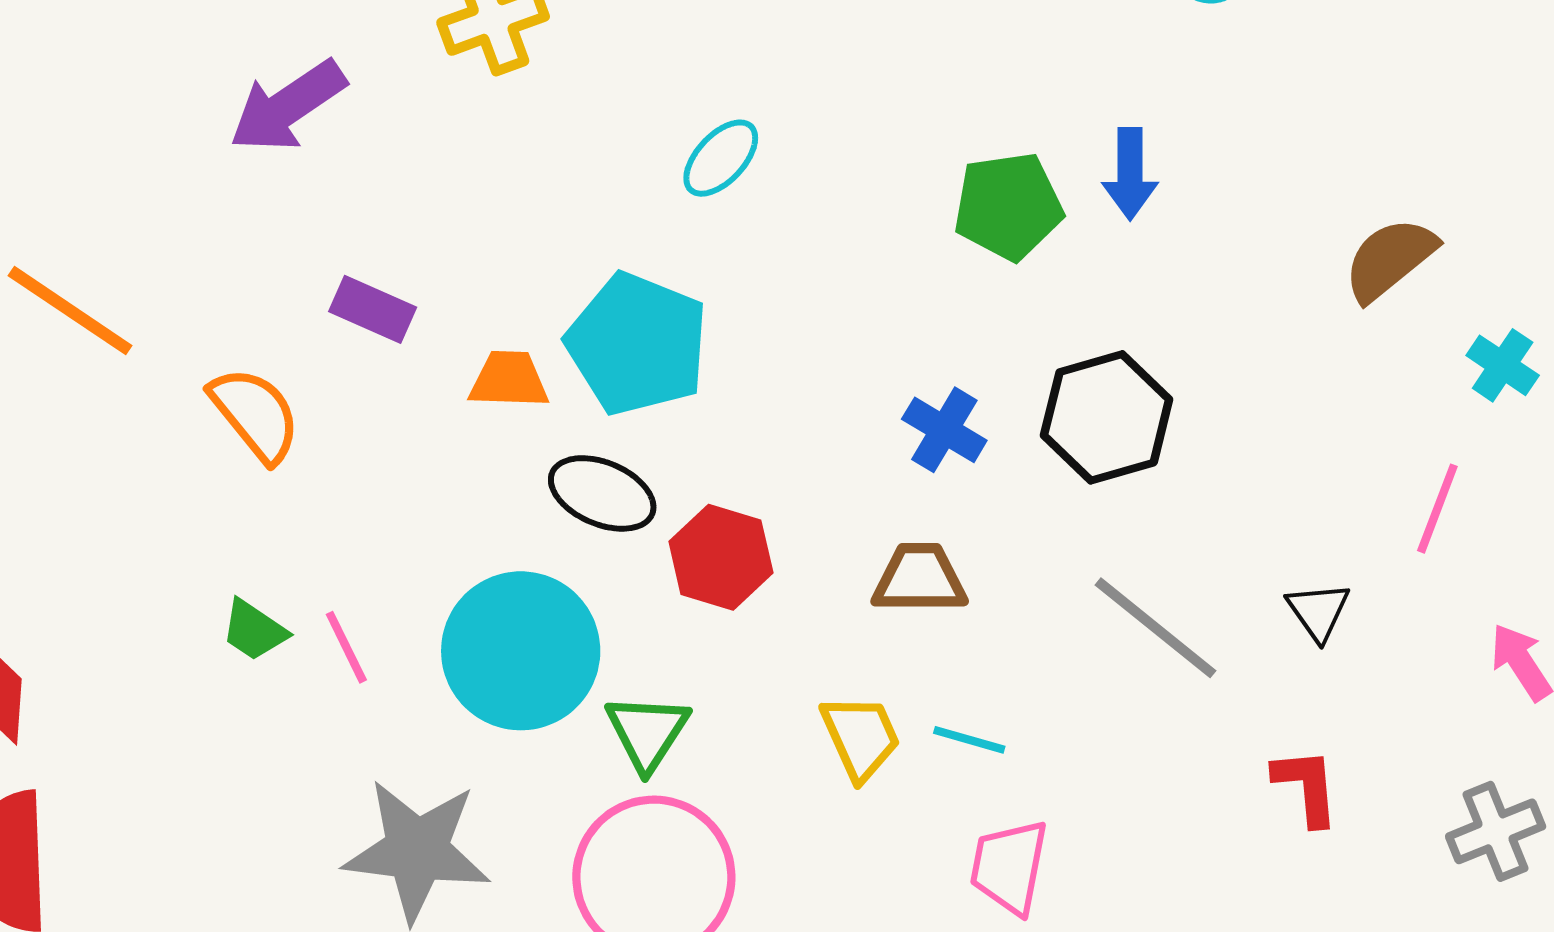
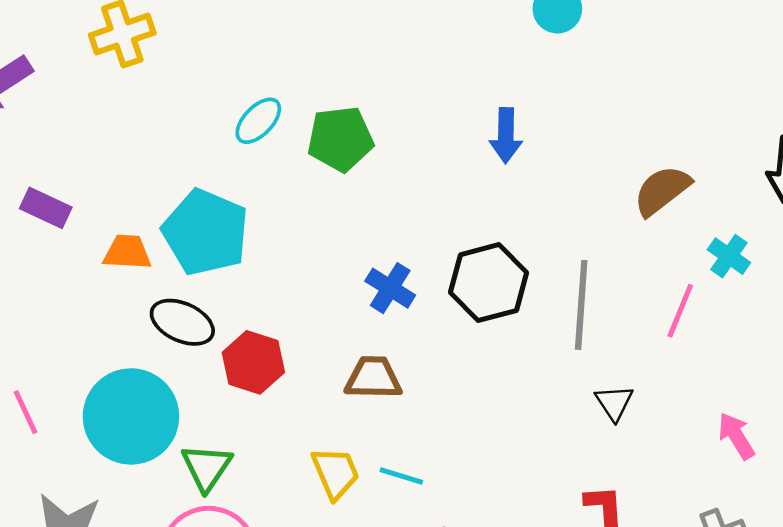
green pentagon: (1008, 206) -> (340, 139), moved
pink line: (1437, 509) -> (680, 311), moved
gray line: (1155, 628) -> (581, 305), moved, turned 54

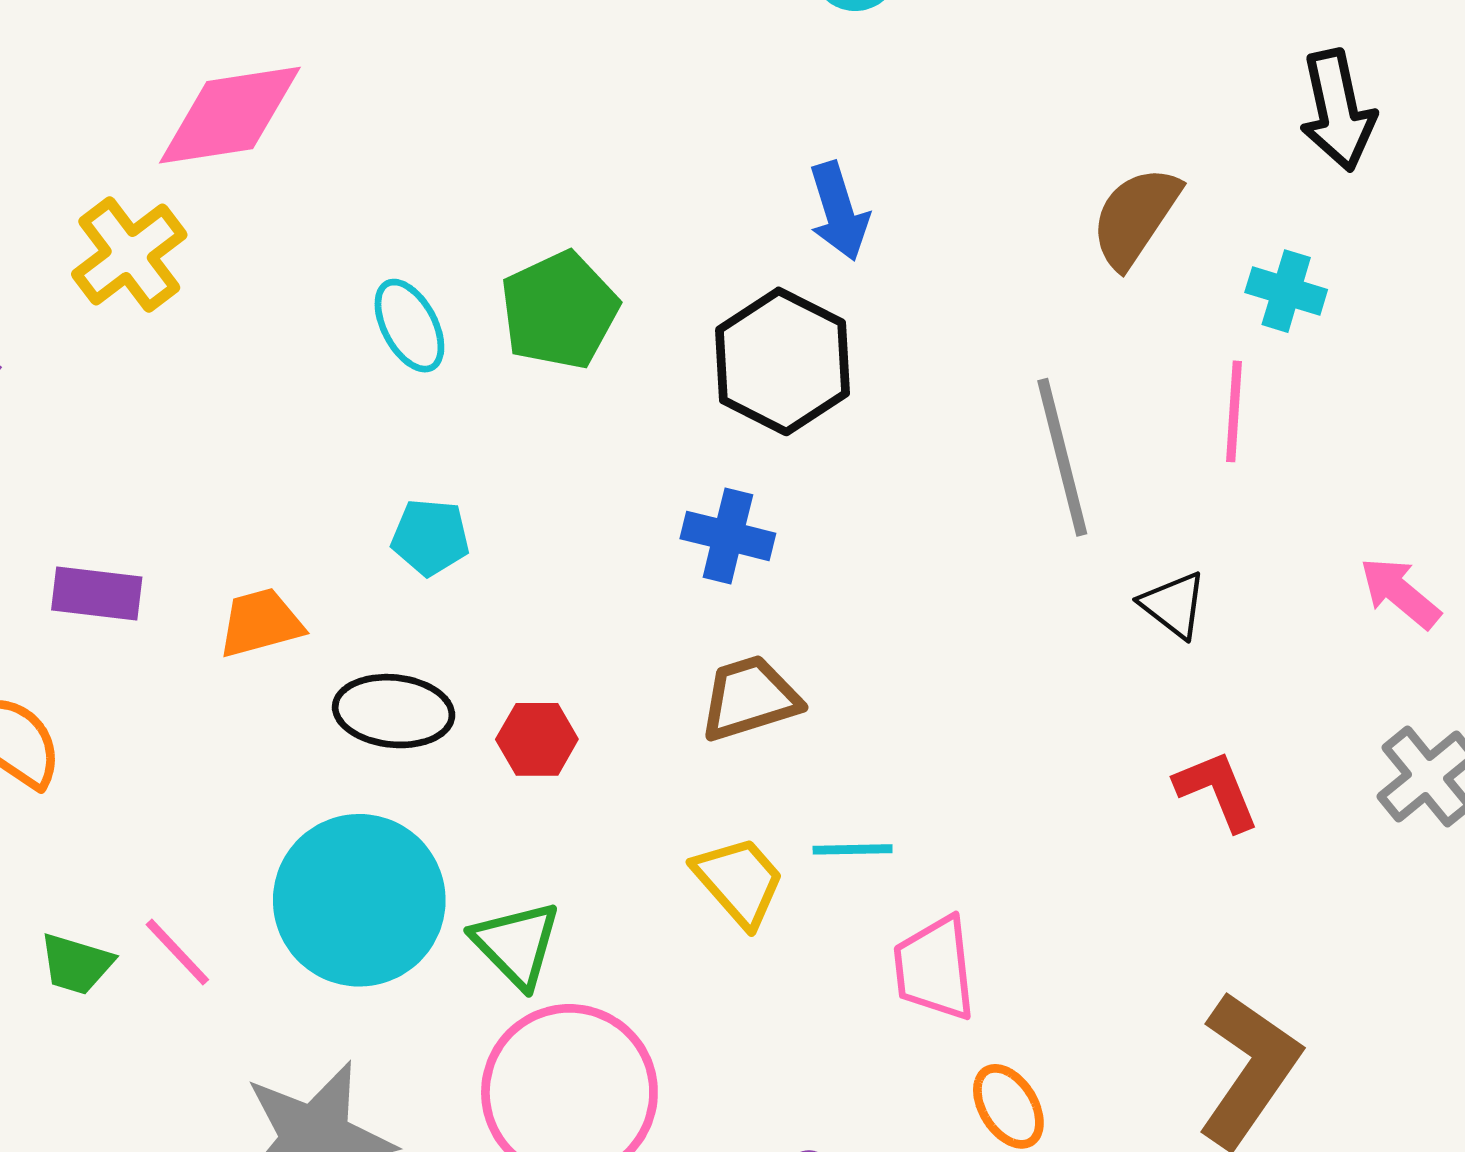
cyan ellipse: (258, 121) -> (409, 326), turned -54
cyan pentagon: (205, 232) -> (430, 537), moved, size x0.5
black hexagon: (489, 283) -> (783, 361), moved
red hexagon: (253, 362) -> (537, 739), size x0.7

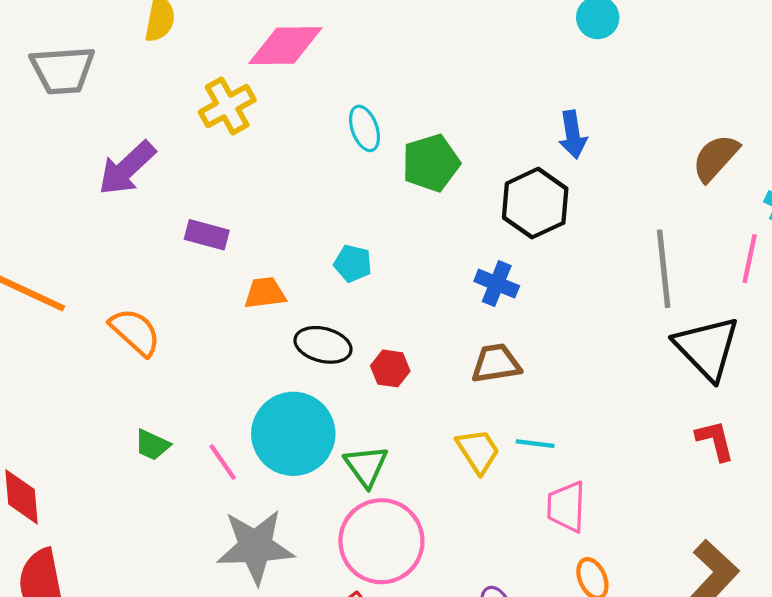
cyan ellipse: (409, 326) -> (365, 128), moved
purple rectangle: (97, 593) -> (207, 235), moved
black triangle: (1174, 605) -> (707, 348), size x2.0
pink line: (177, 952) -> (223, 462), moved

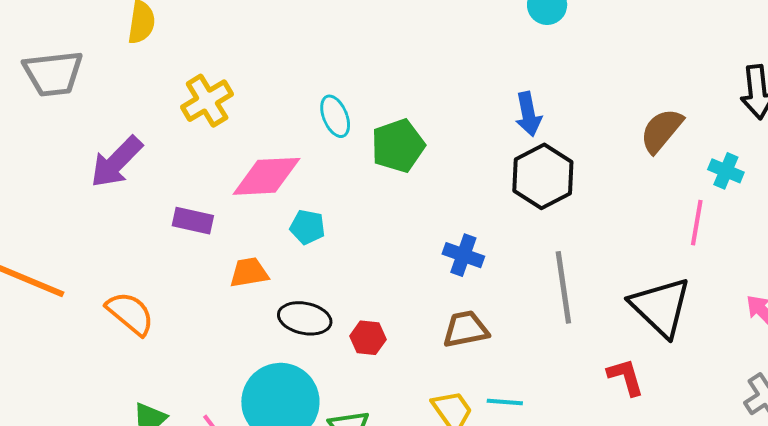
pink diamond: (285, 46) -> (266, 176), moved
black hexagon: (535, 203) -> (543, 176), moved
cyan pentagon: (353, 263) -> (307, 227), moved
gray line: (664, 269) -> (563, 287), moved
red L-shape: (715, 440) -> (626, 377), moved

